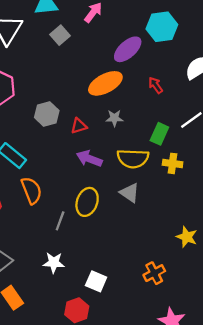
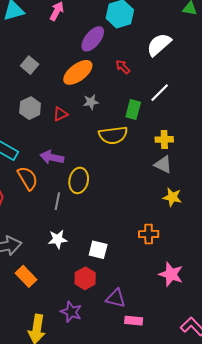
gray square: (60, 35) -> (30, 65), moved
purple arrow: (89, 159) -> (52, 157), moved
yellow cross: (173, 163) -> (164, 139), moved
gray triangle: (130, 193) -> (163, 164), moved
orange cross: (154, 273) -> (149, 234), turned 36

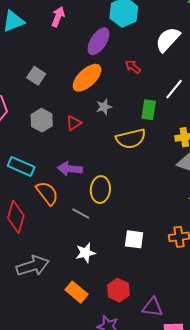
gray line: (57, 201) -> (81, 213), turned -66
white square: (98, 250) -> (134, 239), moved
orange rectangle: (26, 276) -> (77, 292), moved

